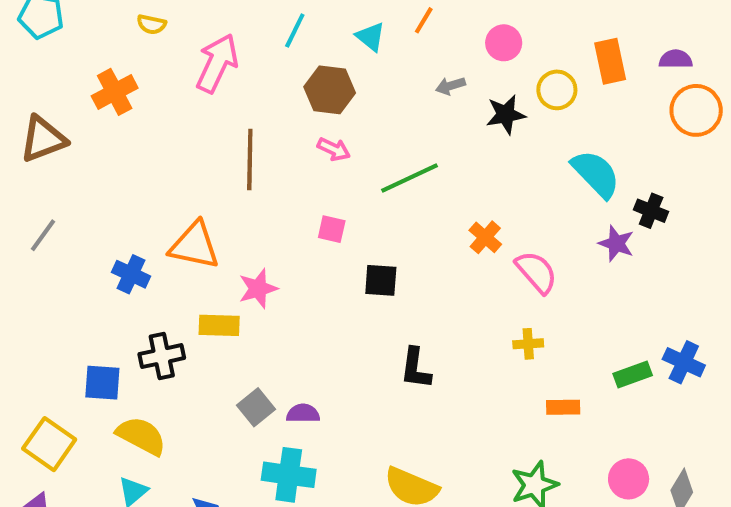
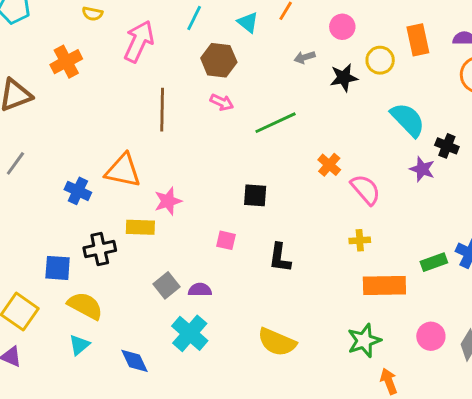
pink square: (332, 229) -> (226, 240), moved
orange rectangle: (563, 407) -> (384, 285), size x1.8
cyan cross: (289, 475) -> (190, 333), turned 33

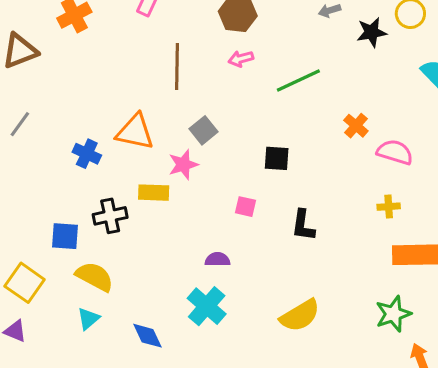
pink arrow: (222, 102) -> (241, 59), turned 140
pink semicircle: (366, 189) -> (395, 152), turned -32
gray square: (167, 285) -> (203, 130), moved
yellow semicircle: (277, 342) -> (300, 315), turned -54

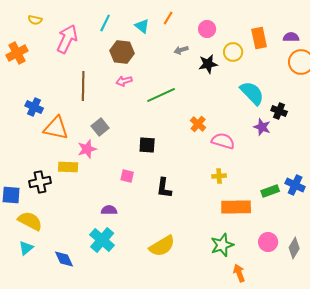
blue cross: (87, 154) -> (34, 107), moved

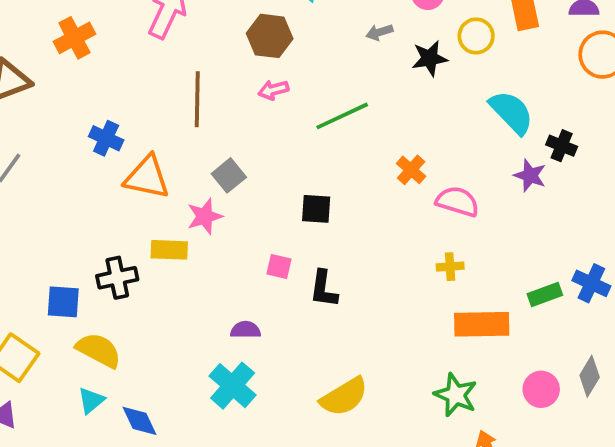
black L-shape: (164, 188) -> (324, 289), moved
green star: (222, 245) -> (456, 395), turned -30
gray diamond: (294, 248) -> (590, 376), moved
blue diamond: (64, 259) -> (140, 421), moved

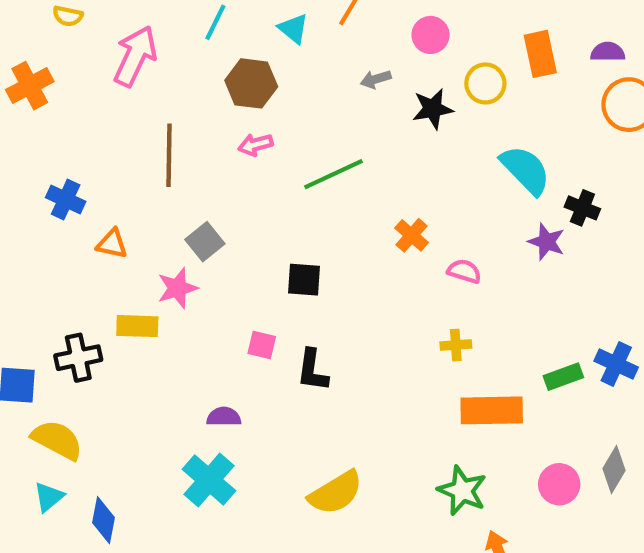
orange triangle: (147, 177) -> (112, 244), size x0.6
pink semicircle: (458, 201) -> (464, 271), size x0.7
blue diamond: (140, 421) -> (104, 520), turned 36

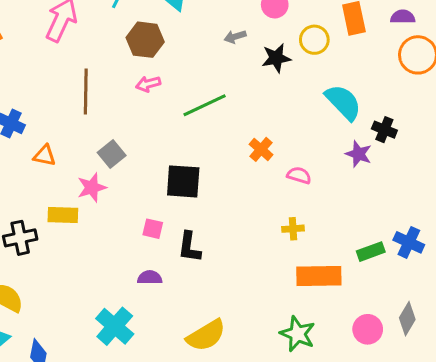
black square: (304, 280) -> (183, 181), size x1.4
purple semicircle: (224, 417) -> (150, 277), moved

